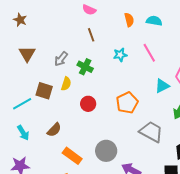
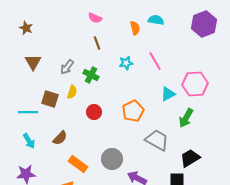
cyan semicircle: (154, 21) -> (156, 20), moved
cyan line: (22, 104) -> (28, 112), turned 30

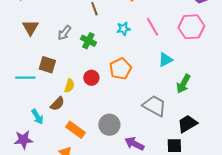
pink hexagon: (195, 84) -> (191, 27), moved
yellow semicircle: (72, 92) -> (69, 86), moved
orange pentagon: (133, 111) -> (120, 69), moved
cyan arrow: (29, 141) -> (37, 117), moved

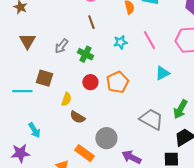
red circle: (91, 78) -> (90, 82), moved
green arrow: (183, 84) -> (180, 109), moved
brown semicircle: (57, 104) -> (77, 117), moved, turned 77
orange rectangle: (75, 130) -> (84, 153), moved

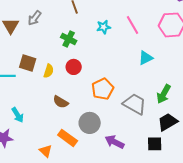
gray arrow: (61, 46) -> (35, 18), moved
orange pentagon: (117, 82) -> (103, 89), moved
yellow semicircle: (66, 99) -> (49, 71), moved

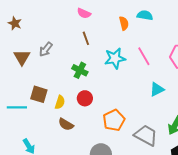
cyan star: (104, 27) -> (115, 58), size x1.5
brown semicircle: (61, 102) -> (66, 124), moved

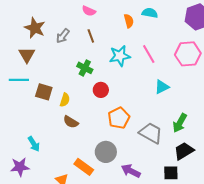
brown star: (15, 23) -> (35, 28), moved, size x1.5
gray arrow: (46, 49) -> (63, 36), moved
red circle: (85, 98) -> (101, 90), moved
cyan line: (17, 107) -> (19, 80), moved

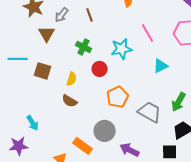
brown triangle: (27, 55) -> (47, 34), moved
cyan star: (120, 56) -> (122, 49), moved
yellow semicircle: (65, 100) -> (72, 79), moved

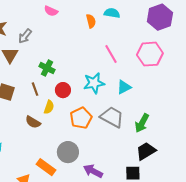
brown line: (90, 15) -> (35, 89), moved
cyan star: (122, 49) -> (94, 83), moved
yellow semicircle: (72, 79) -> (49, 107), moved
gray trapezoid: (150, 112) -> (112, 117), moved

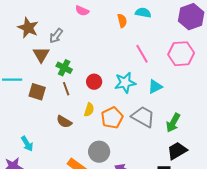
green cross: (47, 68) -> (64, 68), moved
red circle: (63, 90) -> (94, 82), moved
yellow semicircle: (49, 107) -> (89, 110), moved

